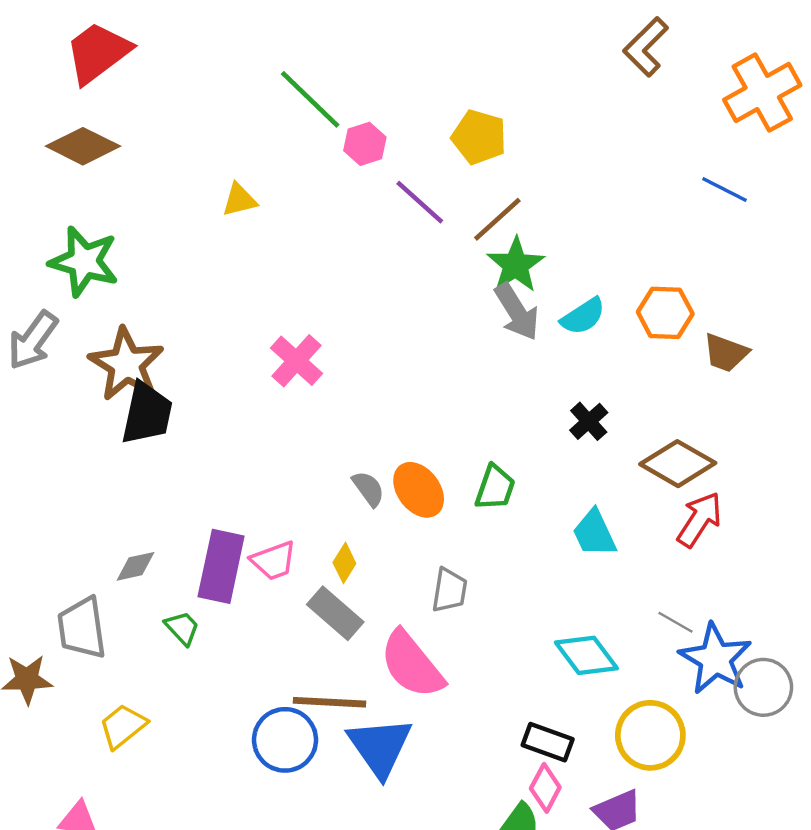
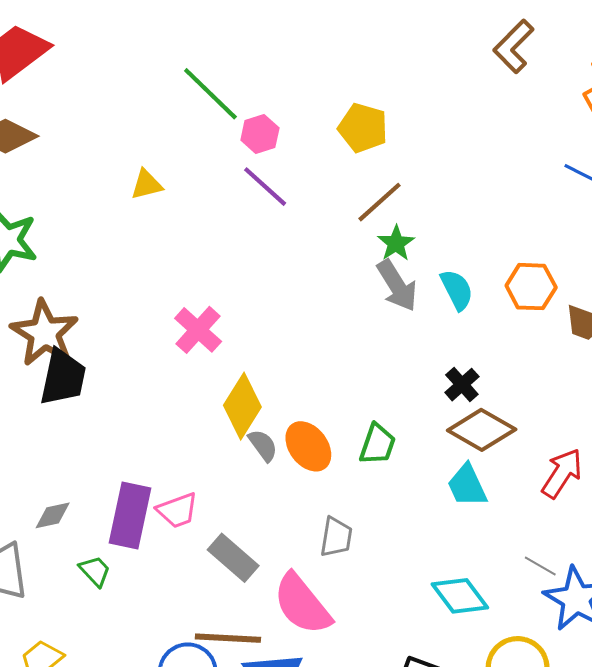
purple line: (420, 202) -> (265, 187), moved
green star: (516, 265) -> (396, 243), size x0.7
cyan semicircle: (583, 316) -> (457, 290), turned -84
brown diamond: (678, 464) -> (482, 430), moved
yellow diamond: (344, 563) -> (242, 406), moved, size x1.8

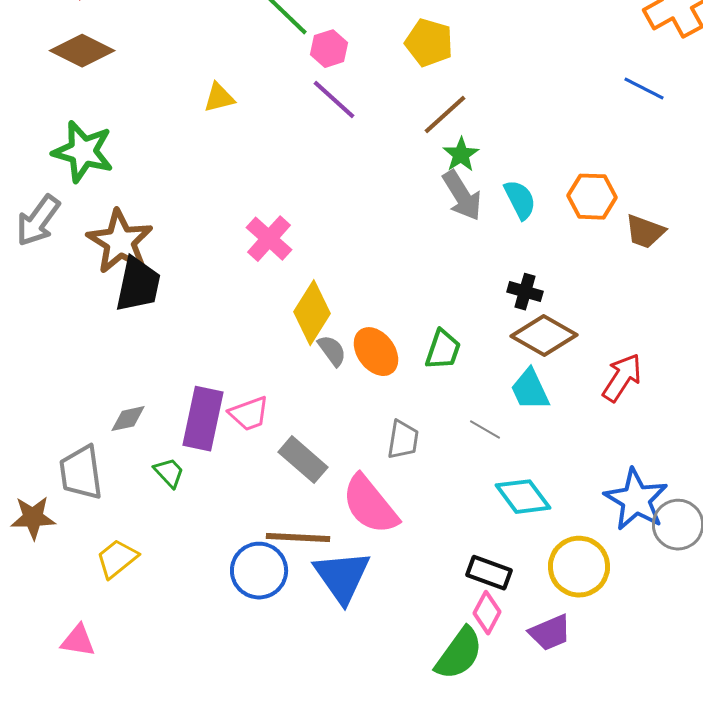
black cross: (462, 385) -> (525, 292), turned -32
gray line: (540, 566) -> (485, 430), moved

